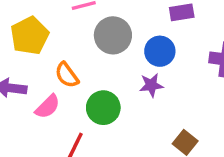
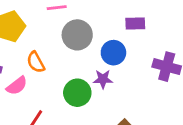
green circle: (103, 108) -> (77, 93), moved

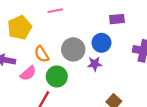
gray circle: (77, 35) -> (73, 49), moved
green circle: (77, 93) -> (57, 76), moved

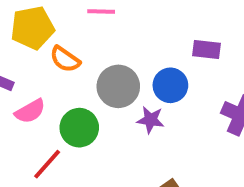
orange semicircle: (42, 54) -> (65, 59), moved, turned -35

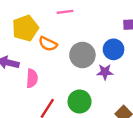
pink semicircle: (30, 111) -> (32, 78), turned -48
green circle: (79, 128) -> (80, 102), moved

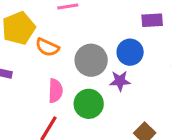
pink semicircle: (32, 78) -> (55, 91), moved
green circle: (80, 102) -> (89, 104), moved

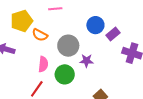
purple rectangle: (152, 20) -> (113, 34), moved, turned -40
blue circle: (130, 52) -> (95, 25), moved

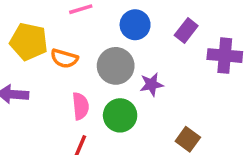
yellow pentagon: (22, 21) -> (29, 42), turned -30
blue circle: (95, 25) -> (135, 25), moved

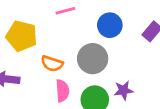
orange semicircle: (64, 58) -> (52, 64), moved
purple star: (151, 84) -> (124, 90), moved

